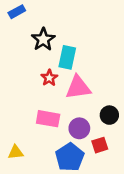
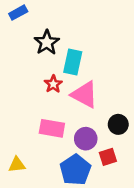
pink triangle: (78, 87) -> (84, 94), turned 36

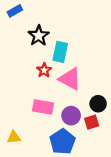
red square: (108, 157) -> (92, 122), moved

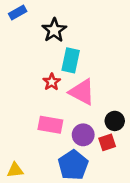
black star: (39, 36) -> (54, 30), moved
yellow triangle: (14, 137) -> (15, 170), moved

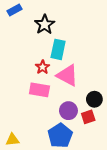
pink rectangle: (50, 125) -> (39, 90), moved

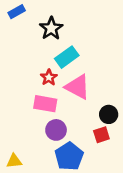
cyan rectangle: (58, 49) -> (67, 57), turned 42
purple circle: (68, 111) -> (56, 130), moved

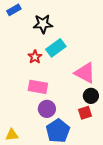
black star: (51, 28) -> (43, 24), turned 30
red star: (49, 77) -> (35, 57), moved
pink triangle: (78, 87) -> (85, 73), moved

